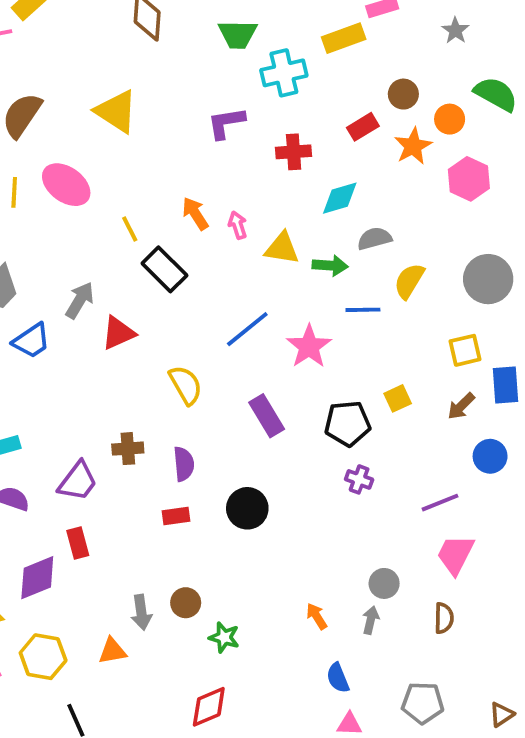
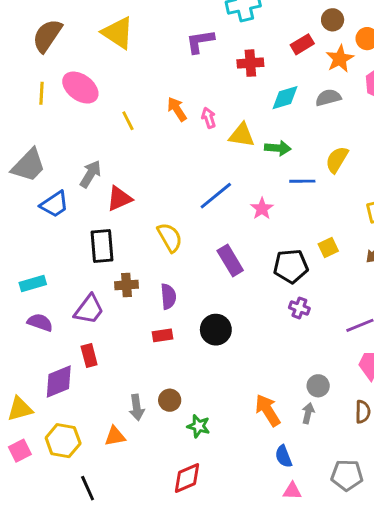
gray semicircle: (374, 239) -> (328, 98), moved
black rectangle: (164, 269) -> (102, 246), moved, turned 40
pink star: (309, 346) -> (262, 209), size x0.7
orange arrow: (317, 616) -> (268, 410), size x1.6

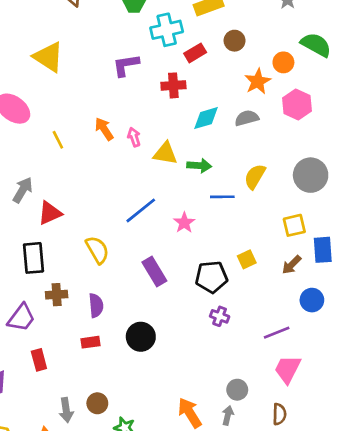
brown circle: (333, 20) -> (235, 41), moved
red rectangle: (302, 44) -> (195, 53), moved
red rectangle: (89, 356) -> (39, 360), moved

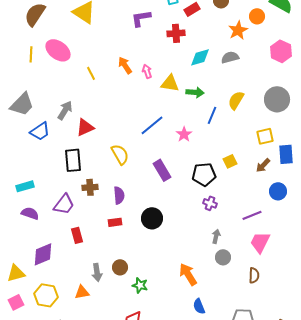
pink hexagon: (297, 104) -> (281, 51), moved
blue line: (222, 197) -> (212, 115), turned -66
gray arrow: (228, 415) -> (216, 236), moved

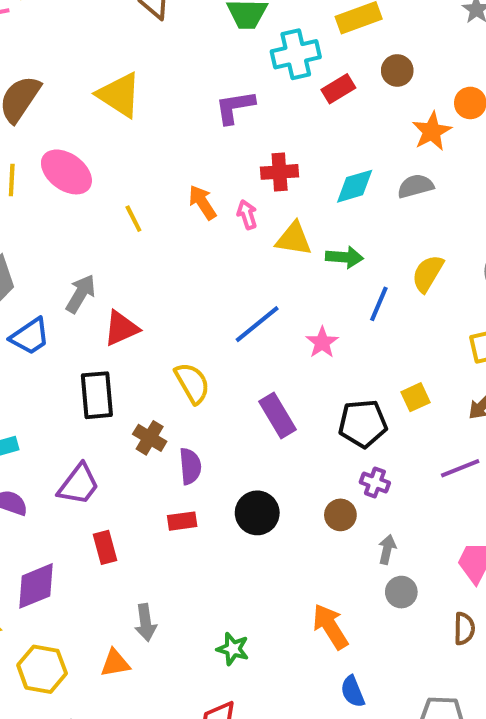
red cross: (176, 33) -> (280, 172), moved
brown cross: (90, 187) -> (150, 438), moved, turned 35
purple line: (252, 215) -> (460, 468), moved
brown circle: (120, 267) -> (340, 515), moved

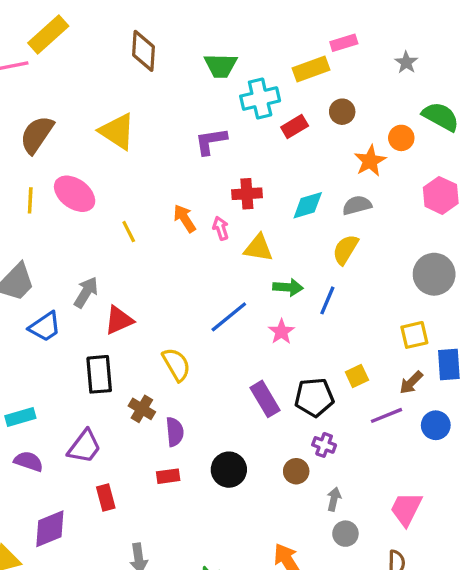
green arrow: (344, 257) -> (288, 287), moved
yellow semicircle: (428, 273) -> (345, 250), moved
purple rectangle: (277, 415) -> (265, 399), moved
purple line: (460, 468) -> (386, 415), moved

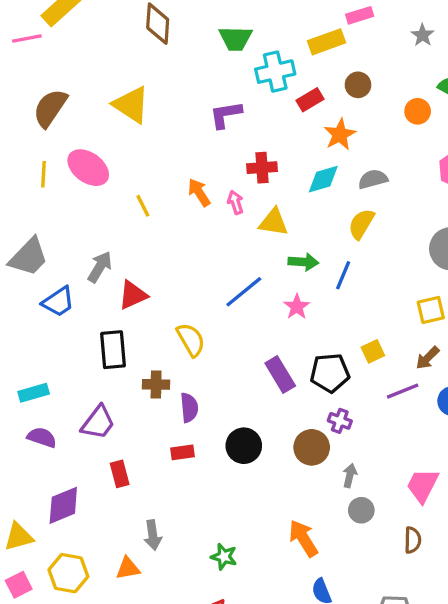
orange star: (370, 161) -> (340, 135), moved
brown cross: (142, 409) -> (156, 384), turned -30
brown circle: (296, 471) -> (312, 447), size x1.4

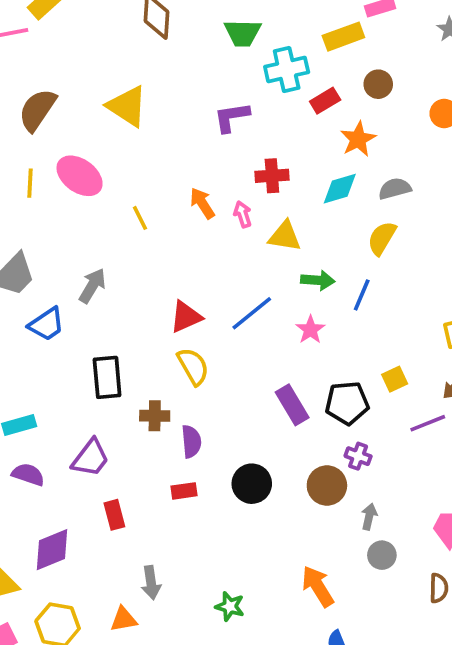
red triangle: (133, 295) -> (186, 317), moved

